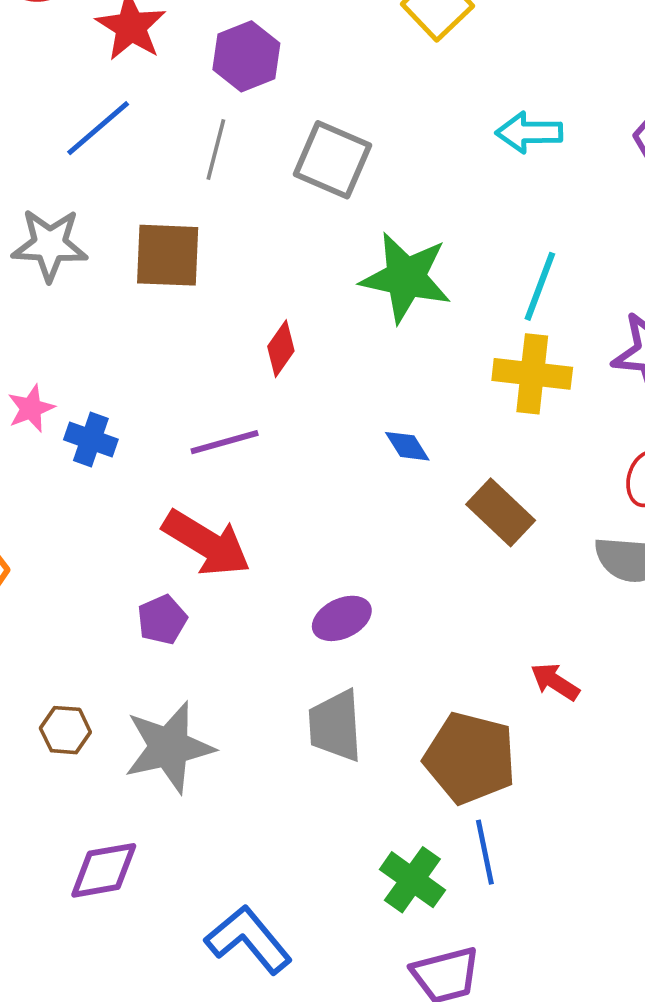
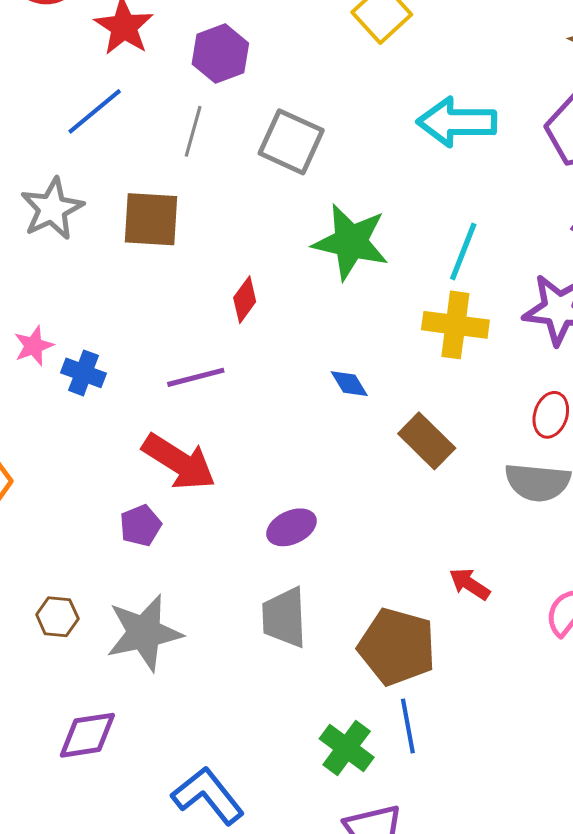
cyan arrow: (529, 132) -> (457, 122), size x1.4
gray star: (50, 245) -> (52, 209), turned -30

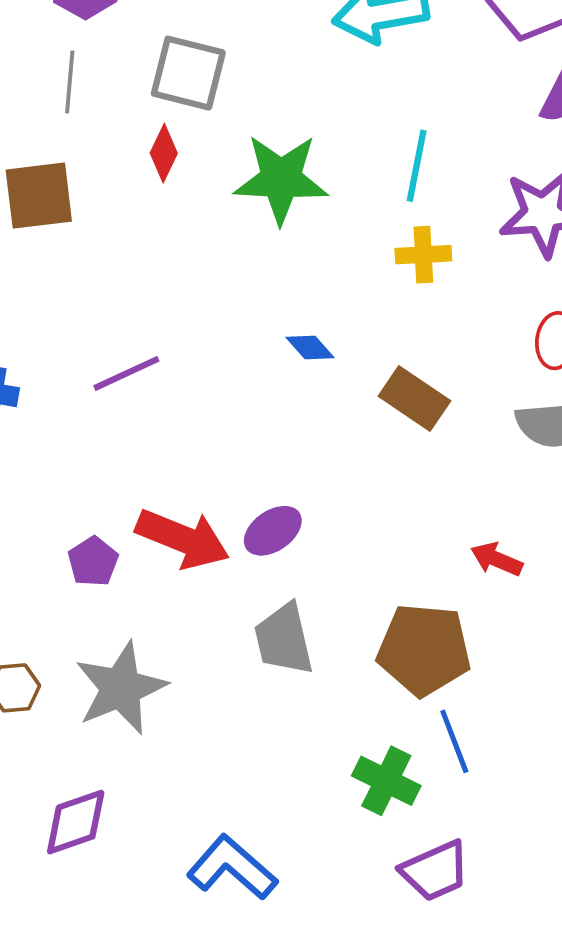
red diamond: (245, 300) -> (164, 153), moved
yellow cross: (455, 325) -> (423, 255), size x0.7
red arrow: (179, 462) -> (183, 539), moved

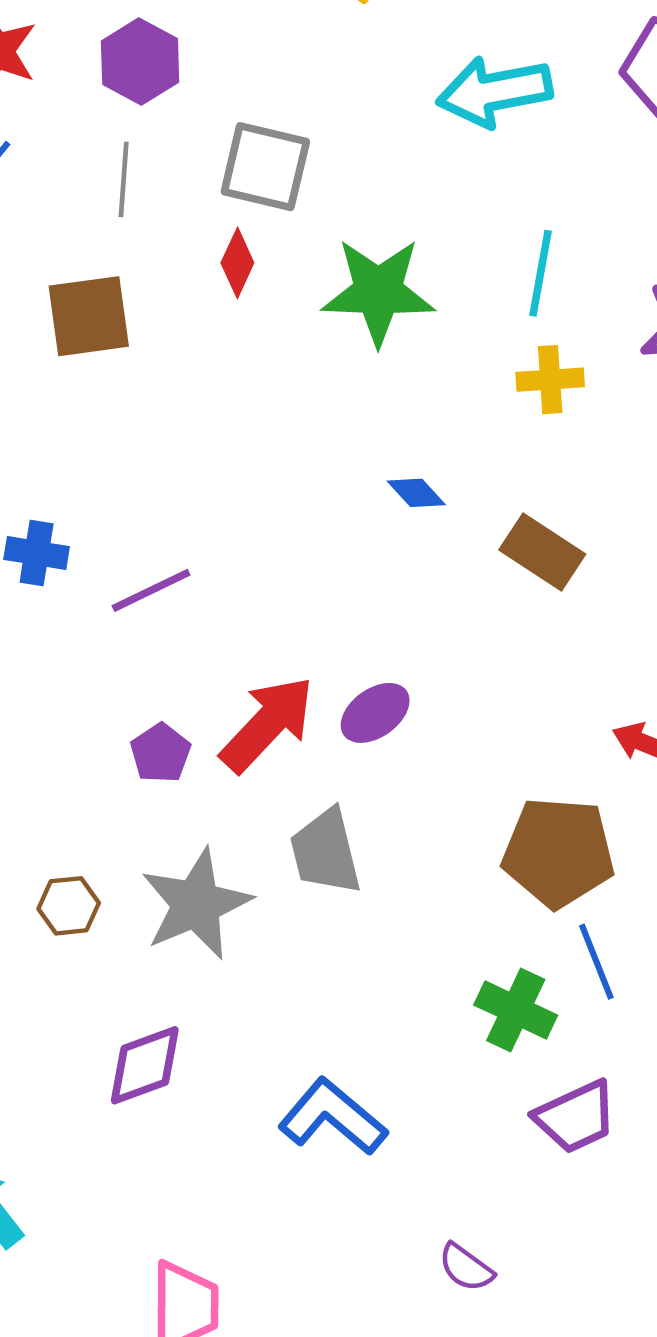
purple line: (126, 373) -> (151, 590), moved
red arrow: (183, 539) -> (267, 724), turned -68
gray trapezoid: (284, 639) -> (326, 852), moved

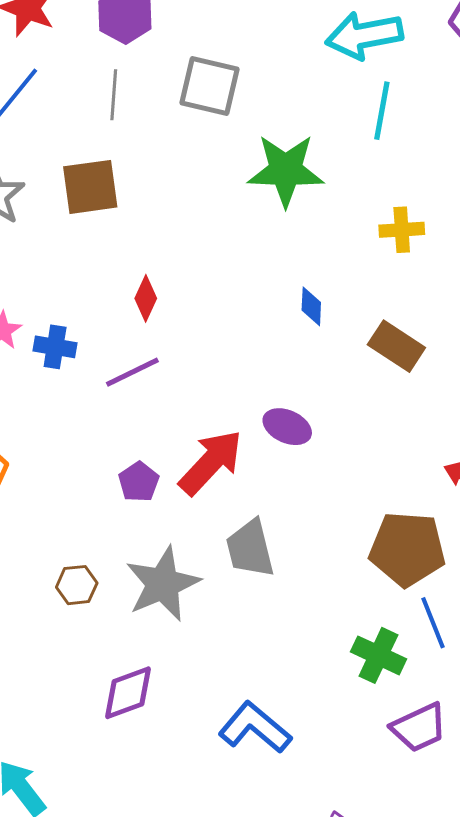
red diamond: (237, 263) -> (146, 298), moved
cyan line: (540, 273) -> (382, 111), moved
blue diamond: (416, 493) -> (311, 306), turned 45
purple ellipse: (375, 713) -> (287, 427), moved, turned 60

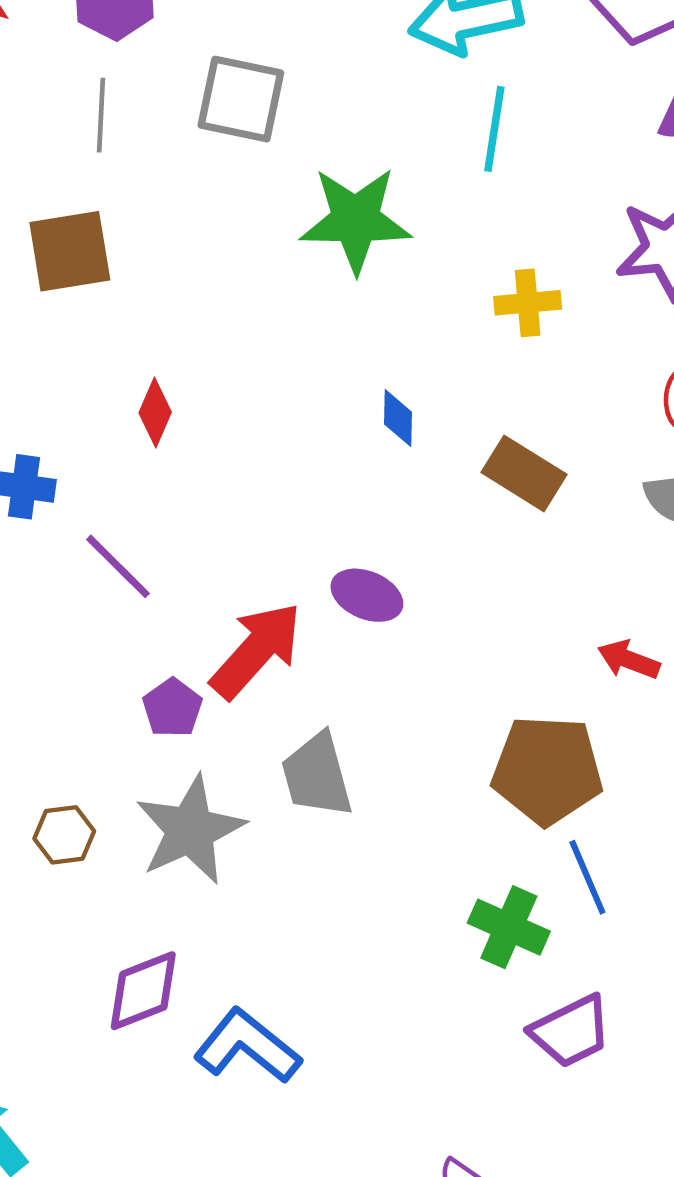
purple line: (132, 372) -> (118, 566), moved, turned 72
purple pentagon: (139, 482) -> (172, 708), moved
blue L-shape: (255, 728) -> (247, 1046), moved

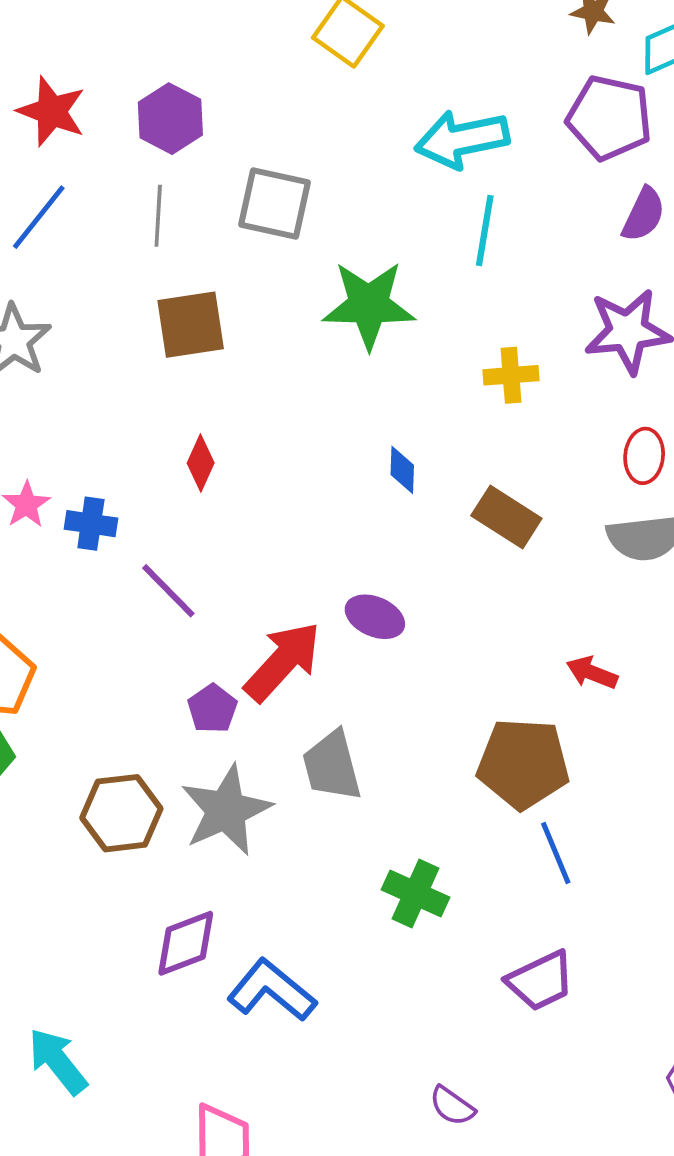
brown square: (70, 251) -> (191, 325), moved
brown hexagon: (64, 835) -> (121, 813), size x1.6
green cross: (509, 927) -> (416, 894), moved

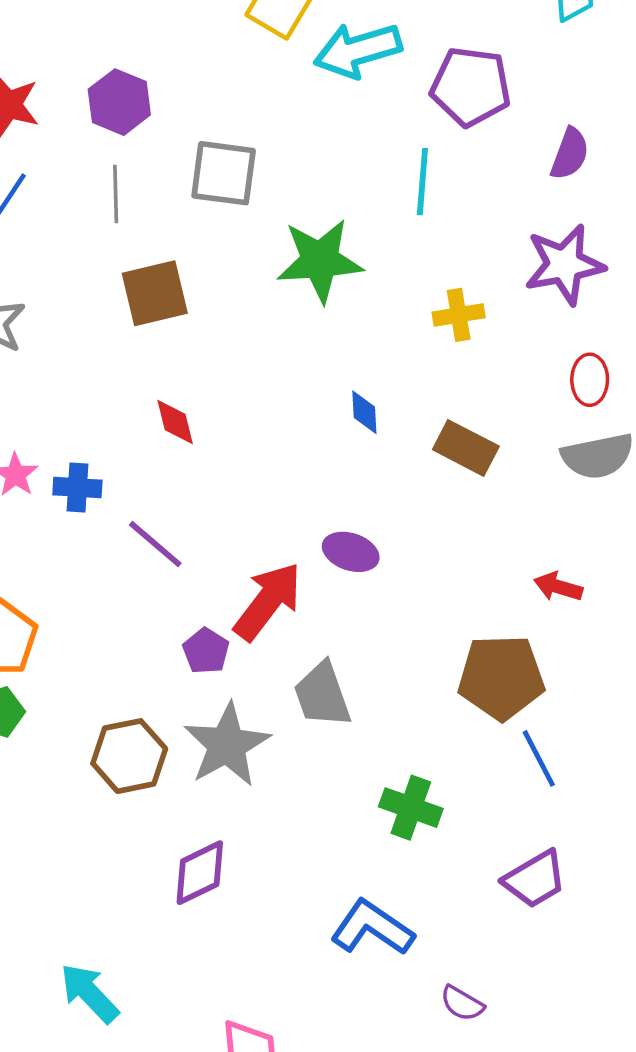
purple pentagon: (609, 118) -> (471, 87), moved
cyan arrow: (462, 139) -> (358, 50), moved
red diamond: (201, 463) -> (175, 422), turned -33
blue L-shape: (272, 990) -> (372, 928), moved

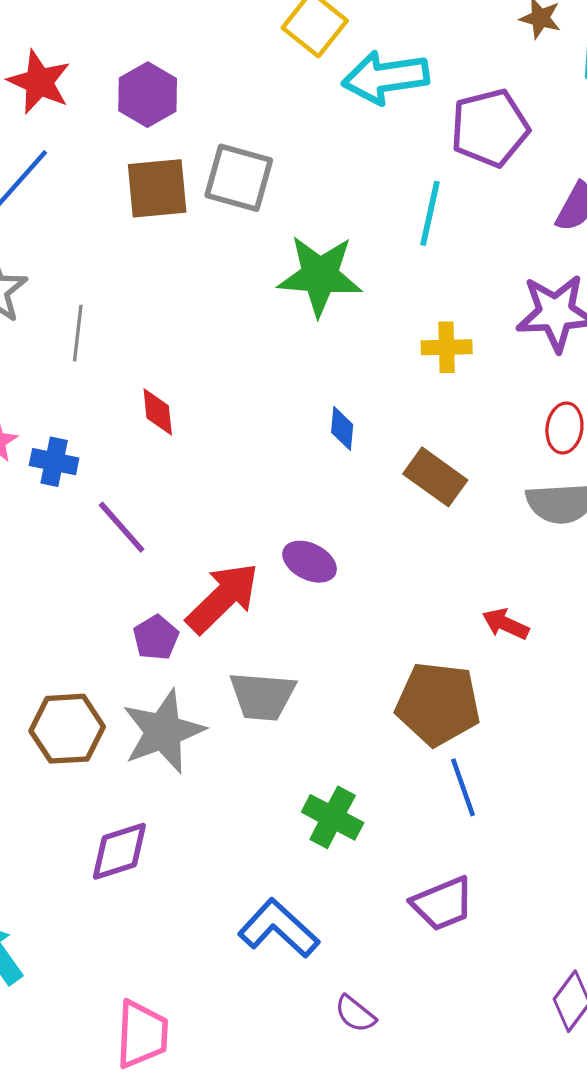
purple pentagon: (471, 87) -> (490, 128), turned -30
gray line: (116, 194) -> (78, 333), moved
brown square: (155, 293) -> (157, 188), moved
gray trapezoid: (322, 695) -> (262, 696), turned -74

